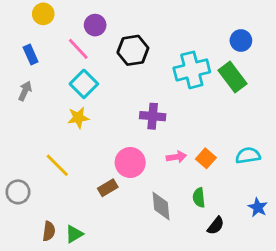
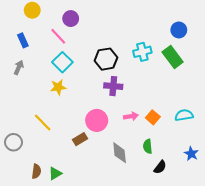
black hexagon: (133, 50) -> (106, 59), moved
cyan cross: (192, 70) -> (142, 52), size x0.7

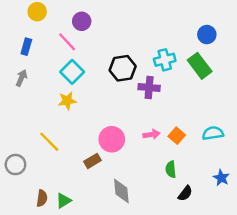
blue rectangle: (23, 40) -> (26, 47), turned 40
purple cross: (113, 86) -> (149, 87), moved
gray diamond: (120, 153) -> (121, 191), moved

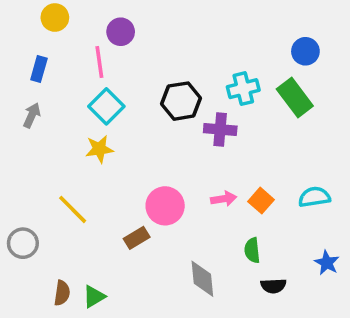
pink line: (67, 42) -> (99, 62), turned 35
gray diamond: (121, 191) -> (202, 279), moved
black semicircle: (185, 193) -> (273, 286), turned 49

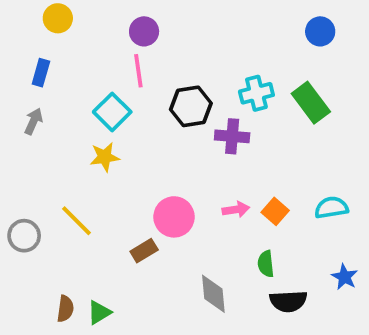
purple circle: (121, 32) -> (144, 31), moved
blue circle: (305, 51) -> (320, 31), moved
pink line: (99, 62) -> (138, 71), moved
gray circle: (23, 243) -> (24, 236), moved
black semicircle: (273, 286) -> (288, 301), size x1.4

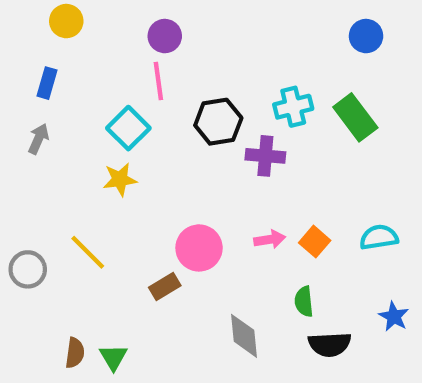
green triangle: (99, 313) -> (113, 357), turned -30

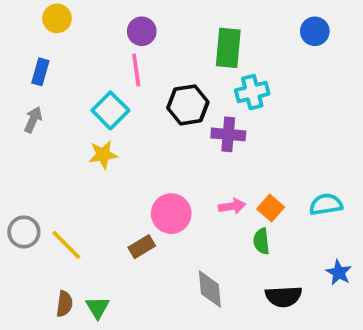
green rectangle: (355, 117) -> (228, 48), moved, turned 42
yellow line: (88, 252) -> (66, 245), moved
green semicircle: (304, 302) -> (261, 241), moved

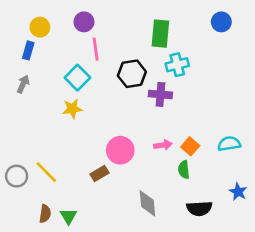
yellow circle: (57, 18) -> (40, 27), moved
purple circle: (142, 31) -> (84, 22), moved
gray circle: (24, 232) -> (17, 176), moved

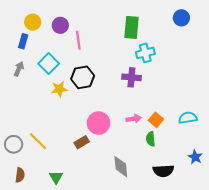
purple circle: (84, 22) -> (60, 25), moved
black hexagon: (132, 74) -> (83, 77), moved
cyan square: (77, 78) -> (49, 64), moved
brown semicircle: (45, 214) -> (20, 175), moved

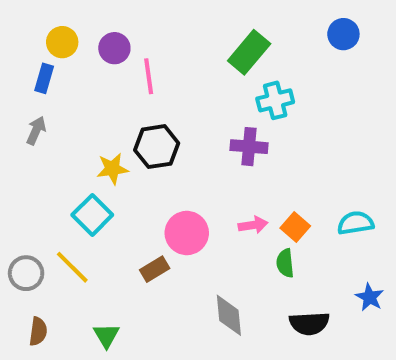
green rectangle: (131, 27) -> (249, 52), turned 35
cyan square: (49, 64) -> (92, 215), moved

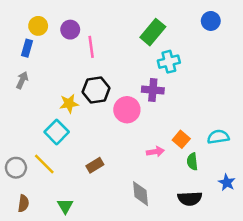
pink arrow: (253, 225) -> (155, 152), moved
pink circle: (187, 233) -> (127, 110), moved
green semicircle: (285, 263) -> (192, 162), moved

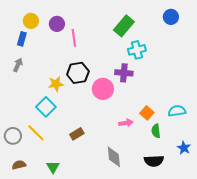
brown semicircle: (23, 203) -> (19, 165), turned -112

